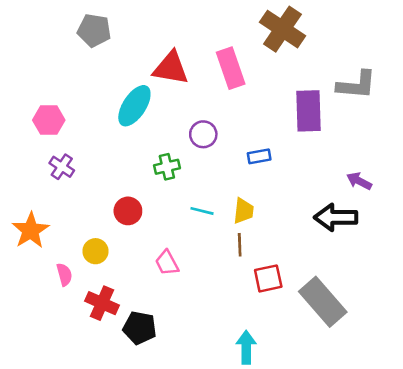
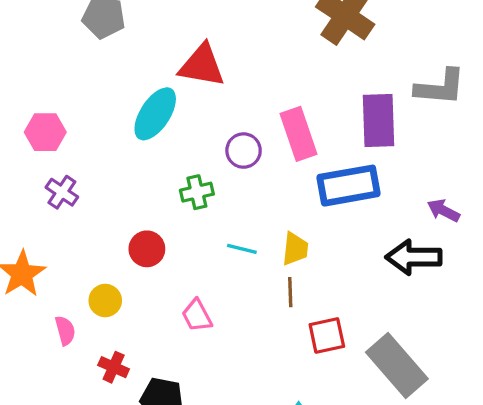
pink rectangle: (231, 68) -> (299, 134), moved
blue rectangle: (259, 156) -> (349, 186), moved, size x2.0
red cross: (102, 303) -> (114, 367), size x0.7

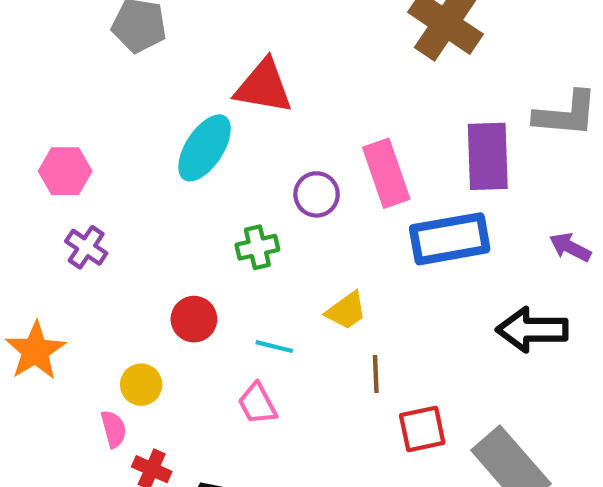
purple arrow: (444, 211) -> (570, 247), moved
cyan line: (242, 249) -> (274, 347), moved
yellow trapezoid: (295, 249) -> (346, 311), moved, turned 48
pink semicircle: (65, 331) -> (114, 429), moved

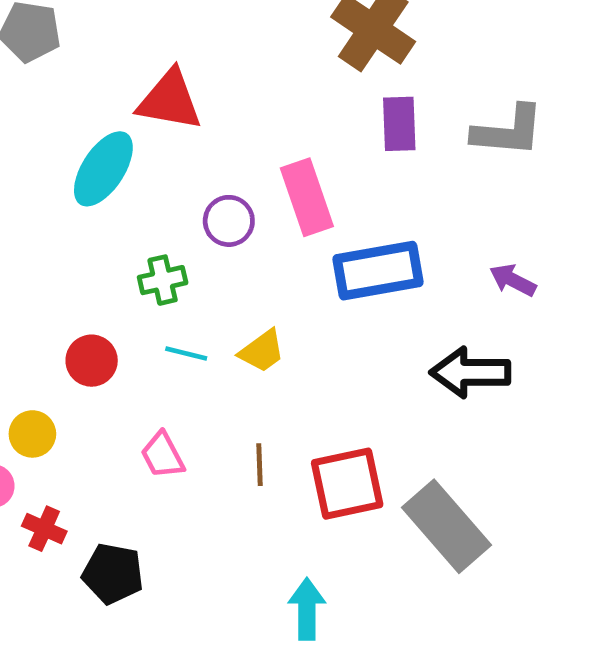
purple rectangle: (488, 156) -> (399, 124), moved, size x0.7
cyan line: (274, 347) -> (186, 353), moved
brown line: (376, 374) -> (260, 465), moved
red square: (422, 429) -> (347, 484), size x1.4

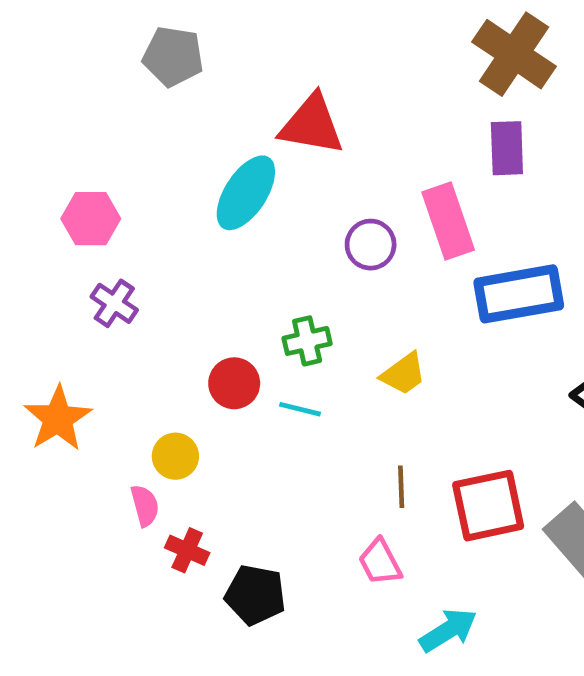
purple rectangle: (399, 124) -> (507, 148), moved
green cross: (163, 280) -> (307, 341), moved
cyan line: (186, 353) -> (300, 409), moved
pink trapezoid: (163, 455) -> (380, 562), moved
cyan arrow: (307, 609) -> (448, 630), turned 58

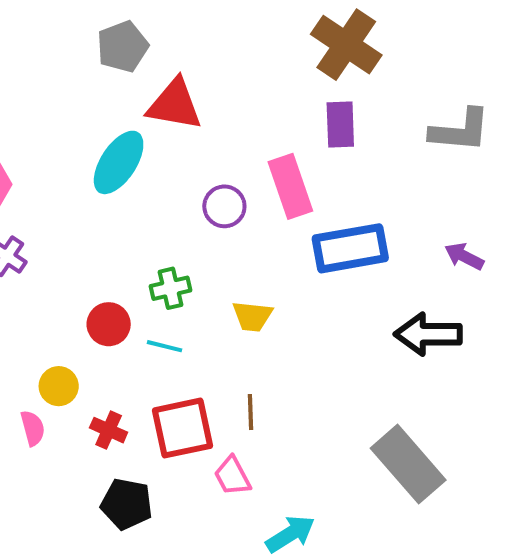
gray pentagon: (173, 56) -> (123, 47), moved, turned -30
yellow trapezoid: (403, 374) -> (252, 316), turned 42
red square: (488, 506) -> (182, 428), moved
red cross: (187, 550) -> (109, 430), moved

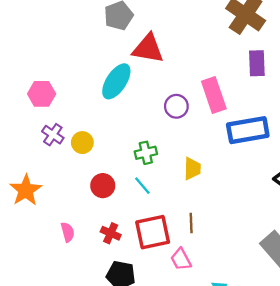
purple rectangle: (340, 124) -> (257, 63), moved
yellow trapezoid: (252, 316) -> (192, 169), turned -95
red circle: (109, 324) -> (103, 186), moved
cyan line: (165, 346) -> (142, 186), turned 36
yellow circle: (59, 386) -> (82, 143), moved

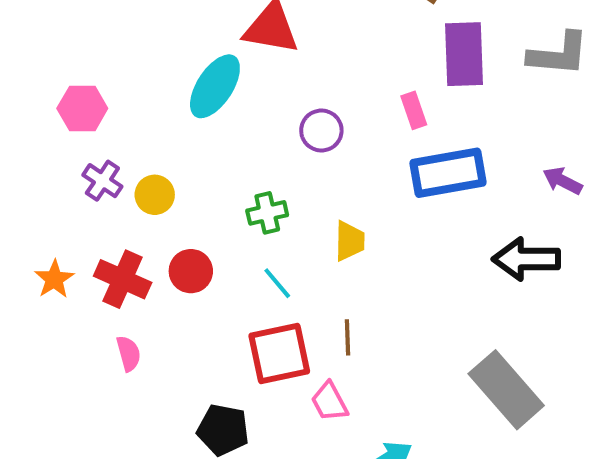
purple rectangle: (257, 63) -> (464, 54), size x1.4
pink rectangle: (214, 95) -> (414, 110), moved, size x0.6
cyan line: (142, 186) -> (277, 283), moved
orange star: (26, 190) -> (54, 279), size x0.7
red cross: (111, 233) -> (123, 279), moved, size x1.5

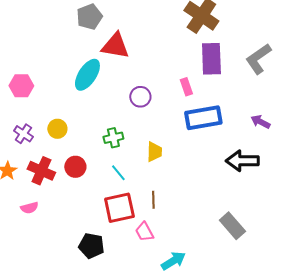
gray L-shape: (558, 54) -> (258, 59), turned 140
purple cross: (102, 181) -> (23, 134), moved
pink semicircle: (129, 353) -> (29, 208), moved, turned 90
gray rectangle: (506, 390) -> (232, 226), size x0.7

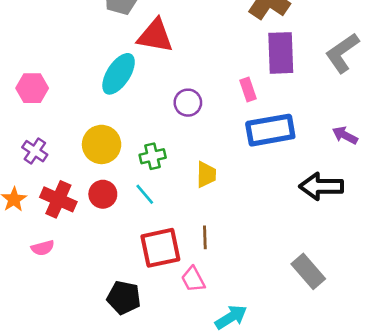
yellow circle: (57, 129) -> (102, 144), moved, size x1.5
cyan line: (118, 173) -> (145, 194), moved

